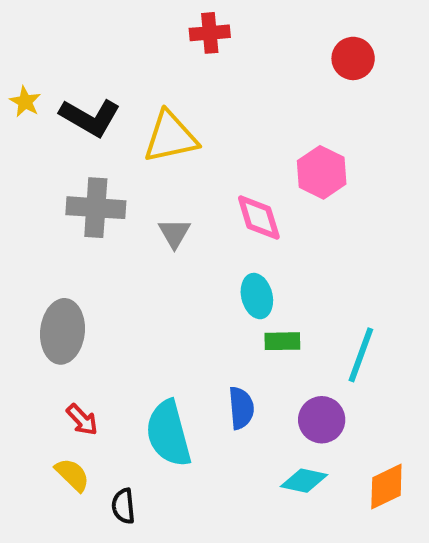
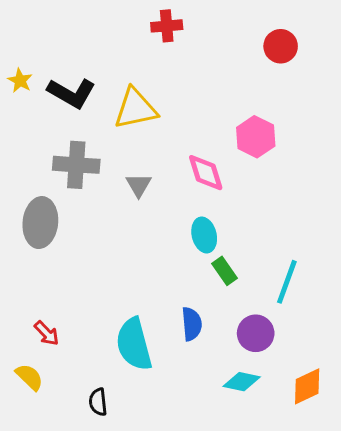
gray ellipse: (62, 331) -> (40, 223), moved
green rectangle: (282, 341) -> (224, 271), turned 56
red arrow: (82, 420) -> (47, 333), moved
yellow semicircle: (72, 475) -> (29, 377), moved

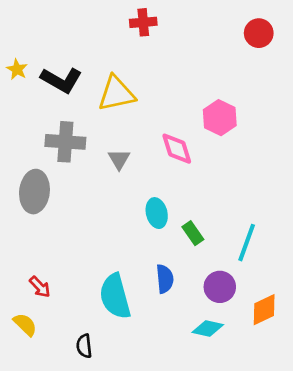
red circle: (281, 46) -> (259, 33), moved
cyan ellipse: (204, 235) -> (157, 213), moved
orange diamond: (307, 386) -> (264, 310), moved

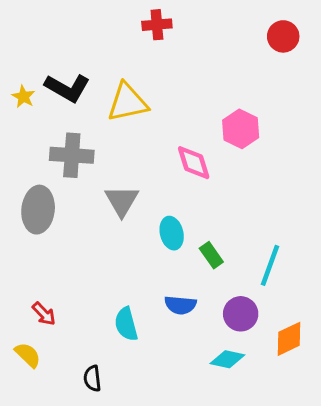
yellow star: (17, 69) -> (23, 97), moved
gray triangle: (119, 159) -> (122, 201), moved, size x1.4
blue semicircle: (165, 279) -> (180, 305), turned 100
cyan semicircle: (115, 296) -> (126, 324), size x0.7

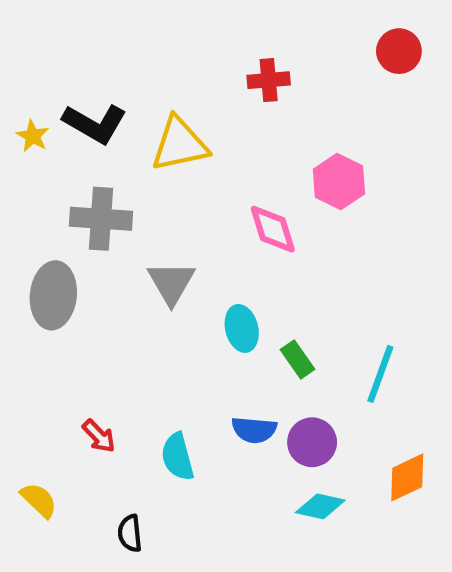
red cross: (157, 25) -> (269, 80), moved
red arrow: (44, 314) -> (99, 436), moved
purple circle: (241, 314) -> (312, 442), moved

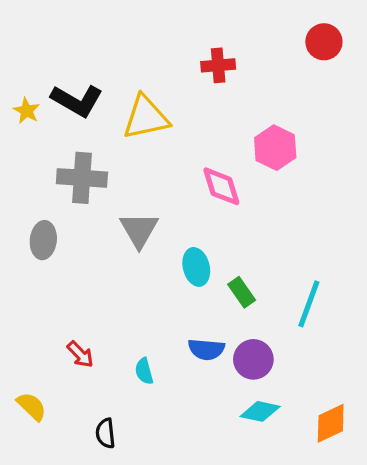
gray ellipse: (53, 295) -> (43, 240), size x0.7
cyan semicircle: (178, 457) -> (144, 371), size x0.7
orange diamond: (407, 477) -> (331, 423), moved

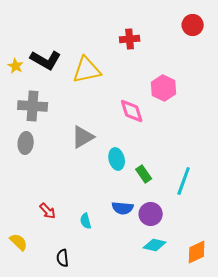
gray cross: (82, 178) -> (33, 106), moved
gray triangle: (139, 230) -> (83, 137), turned 30

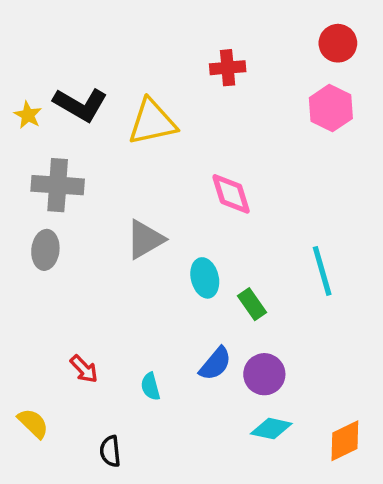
pink hexagon: (164, 88) -> (331, 108), moved
cyan line: (184, 181) -> (322, 271), moved, turned -36
blue semicircle: (123, 208) -> (215, 364), turned -55

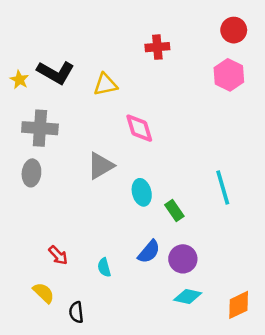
yellow triangle: (152, 122) -> (105, 85), size x0.7
pink diamond: (231, 194) -> (139, 128), moved
yellow semicircle: (33, 423) -> (44, 293), moved

